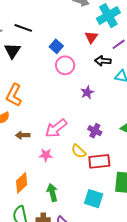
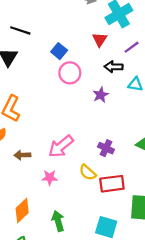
purple star: (87, 92) -> (101, 95), moved

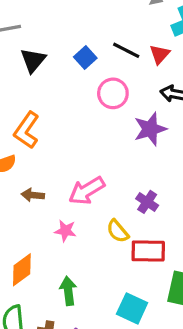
black line: (20, 30) -> (126, 50), moved
blue square: (59, 51) -> (85, 58), moved
purple star: (101, 95) -> (150, 129), size x1.5

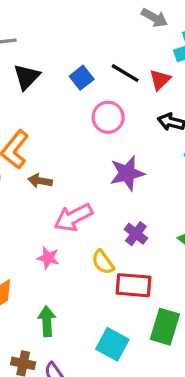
purple star: (150, 129) -> (127, 173), moved
brown arrow: (33, 195) -> (40, 181), moved

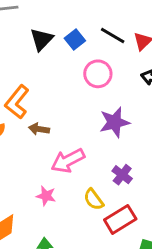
black triangle: (27, 77) -> (42, 39), moved
red rectangle: (134, 285) -> (120, 219), turned -36

